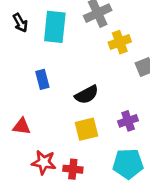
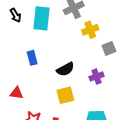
purple cross: (128, 121) -> (97, 76), moved

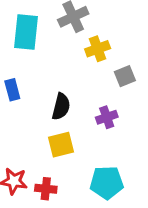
black semicircle: (65, 69) -> (61, 107), turned -48

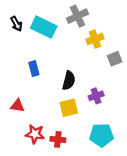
cyan rectangle: (26, 32) -> (44, 27), turned -70
purple cross: (107, 117) -> (96, 96), moved

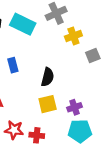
purple cross: (96, 96) -> (74, 107), moved

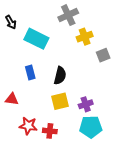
cyan rectangle: (23, 24) -> (36, 39), moved
blue rectangle: (13, 65) -> (30, 73), moved

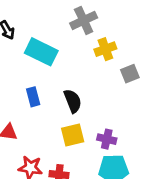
black semicircle: (60, 76) -> (73, 101), turned -36
purple cross: (86, 104) -> (107, 139), turned 32

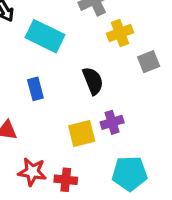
black semicircle: (73, 101) -> (93, 81), moved
purple cross: (107, 139) -> (112, 122), moved, turned -30

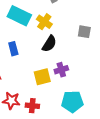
yellow cross: (120, 33) -> (44, 22), moved, turned -35
gray square: (149, 62) -> (84, 32), turned 32
black semicircle: (93, 81) -> (49, 44), turned 54

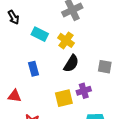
cyan rectangle: (19, 16) -> (40, 34), size x0.7
gray square: (84, 32) -> (105, 67), moved

